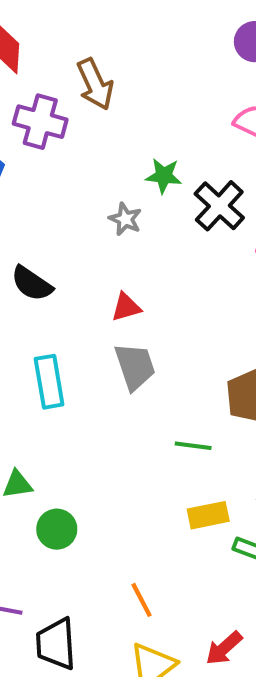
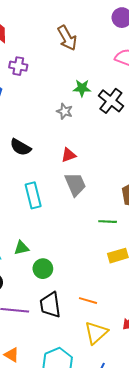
brown arrow: (95, 84) -> (67, 38), moved
purple cross: (40, 122) -> (18, 66), size x0.7
orange line: (141, 600) -> (88, 301), turned -42
black trapezoid: (56, 644) -> (50, 305), moved

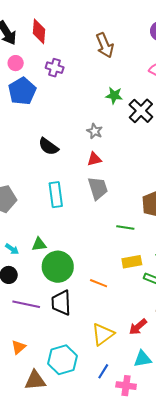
gray star: (65, 111) -> (95, 131), moved
green circle: (43, 269) -> (58, 267), size x1.6
orange line: (88, 301) -> (99, 283), moved
orange triangle: (12, 355) -> (19, 347), turned 42

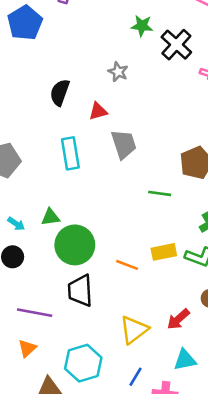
black semicircle: (48, 147) -> (60, 92), turned 75
red triangle: (94, 159) -> (98, 111), moved
yellow rectangle: (132, 262) -> (164, 252), moved
purple line: (26, 304) -> (35, 313), moved

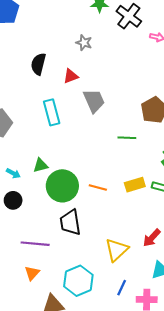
orange line: (127, 265) -> (98, 187), moved

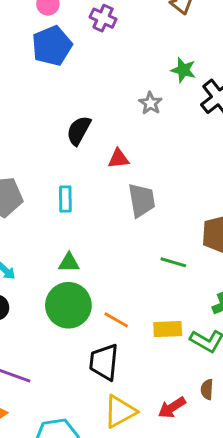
gray star: (84, 43) -> (150, 103), moved
cyan rectangle: (52, 112) -> (65, 199), moved, size x0.7
green triangle: (41, 165) -> (69, 263), moved
black trapezoid: (70, 222) -> (104, 362), moved

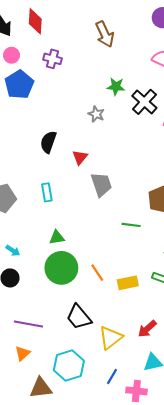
red triangle: (119, 159) -> (80, 157), turned -35
orange line: (116, 320) -> (97, 273), turned 36
yellow rectangle: (168, 329) -> (128, 283), moved
black trapezoid: (104, 362) -> (79, 317), moved, turned -36

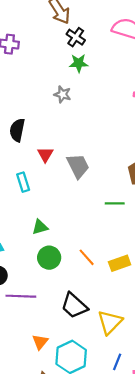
black cross: (144, 102) -> (76, 37), moved, size x0.7
red triangle: (80, 157) -> (45, 154), moved
green circle: (61, 268) -> (49, 258), size x0.7
purple line: (28, 324) -> (21, 296), moved
orange triangle: (22, 353) -> (40, 342), moved

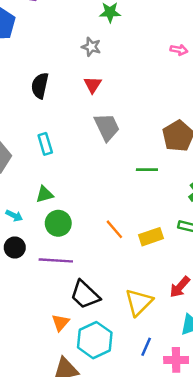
red triangle: (45, 154) -> (93, 85), moved
green triangle: (40, 227) -> (45, 194), moved
green circle: (49, 258) -> (58, 223), moved
purple line: (21, 296) -> (56, 260), moved
black trapezoid: (74, 306) -> (85, 295), moved

